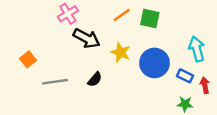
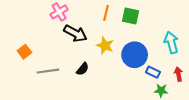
orange line: (122, 15) -> (106, 13), turned -42
blue rectangle: (185, 76) -> (153, 72), moved

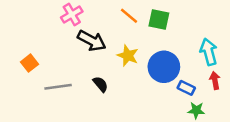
orange line: (106, 13) -> (129, 16), turned -63
black semicircle: (83, 69) -> (100, 84), turned -80
red arrow: (178, 74) -> (215, 80), moved

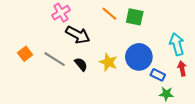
yellow star: (128, 56) -> (108, 62), moved
black semicircle: (100, 84) -> (81, 64), moved
gray line: (58, 87) -> (55, 59), moved, turned 40

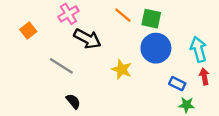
orange square: (25, 54) -> (28, 30), moved
blue circle: (139, 57) -> (156, 48), moved
black semicircle: (81, 64) -> (73, 101), moved

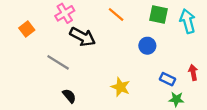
green square: (151, 19) -> (159, 14), moved
blue circle: (156, 48) -> (147, 46), size x0.6
cyan arrow: (198, 49) -> (188, 21), moved
yellow star: (122, 69) -> (121, 87), moved

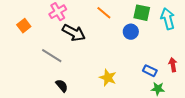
blue circle: (147, 46) -> (131, 32), moved

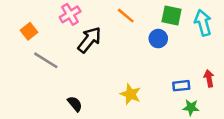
black arrow: (74, 33) -> (89, 40), turned -80
gray line: (52, 56) -> (46, 60), moved
blue rectangle: (150, 71) -> (181, 86), turned -32

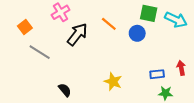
orange line: (126, 16) -> (109, 24), moved
cyan arrow: (203, 23) -> (176, 20), turned 130

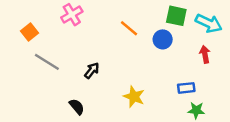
black arrow: (77, 34) -> (92, 71), moved, size x0.6
red arrow: (181, 68) -> (205, 54), moved

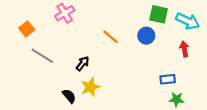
orange line: (129, 28) -> (111, 37), moved
yellow star: (134, 97) -> (90, 87), moved, turned 30

